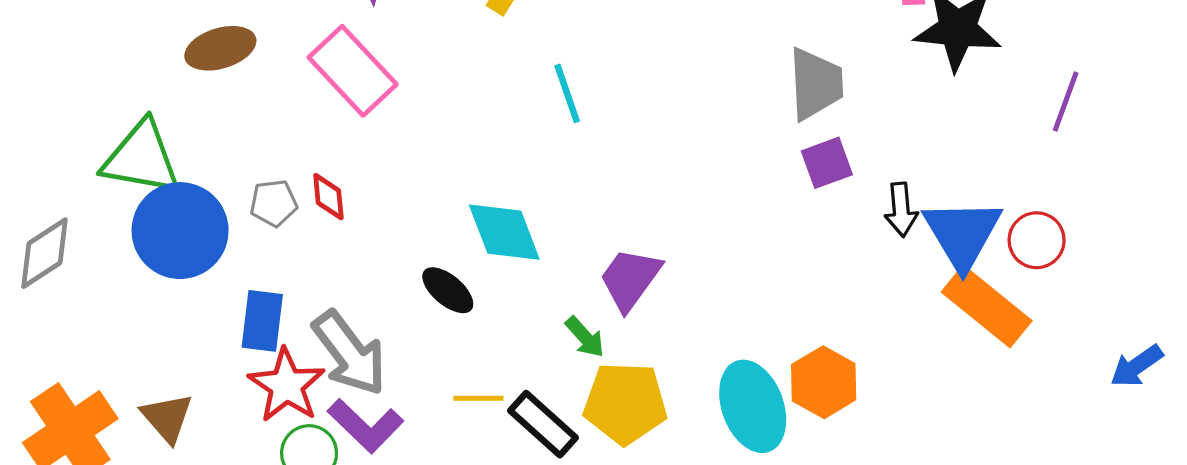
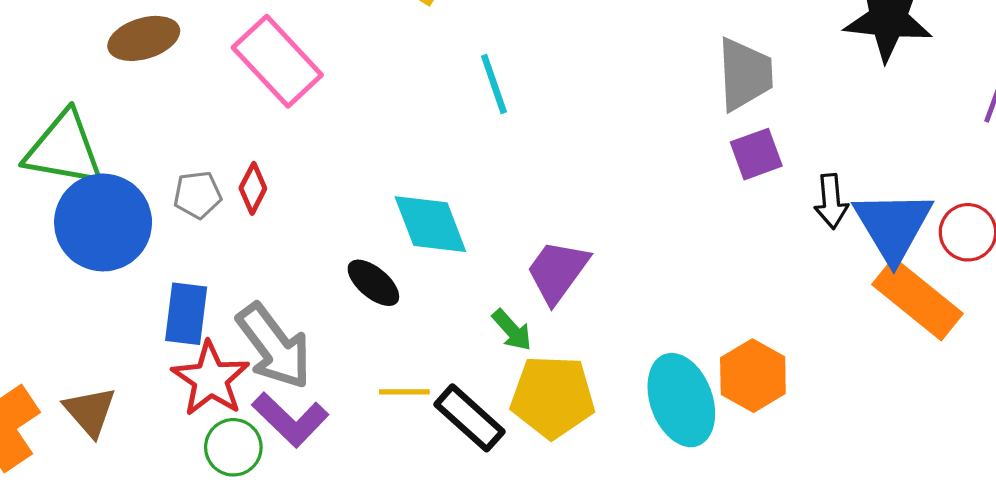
red diamond: (328, 197) -> (253, 188), turned 33

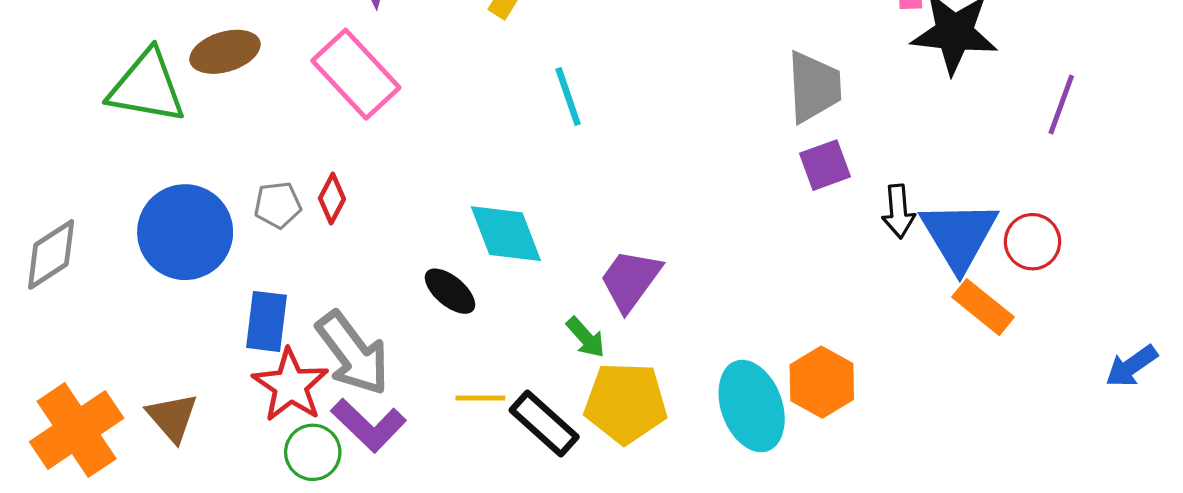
green triangle: (64, 149) -> (147, 87), moved
orange rectangle: (917, 299) -> (983, 307), size x0.7

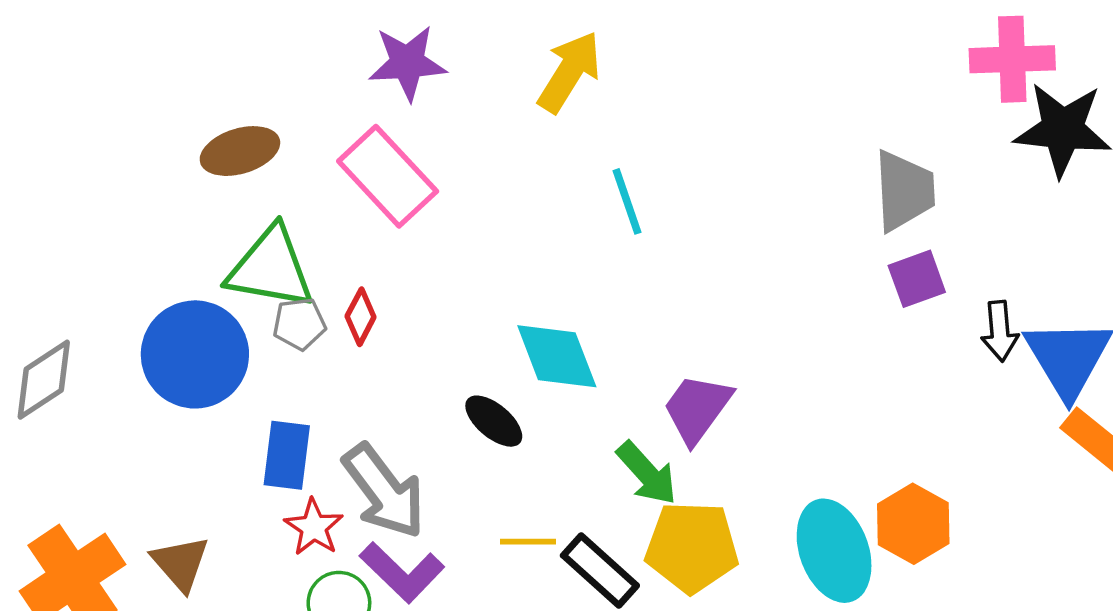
green triangle: (147, 87) -> (271, 268), moved
green arrow: (586, 337) -> (647, 473), size x1.4
red star: (290, 385) -> (314, 527), size x0.7

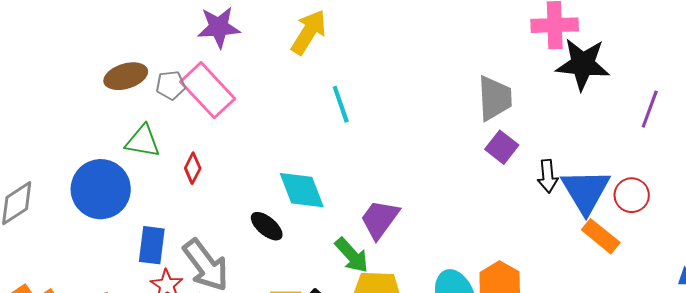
green triangle: (271, 268) -> (143, 141), size x0.7
purple square: (917, 279) -> (502, 147), turned -32
gray pentagon: (299, 324) -> (171, 85), moved

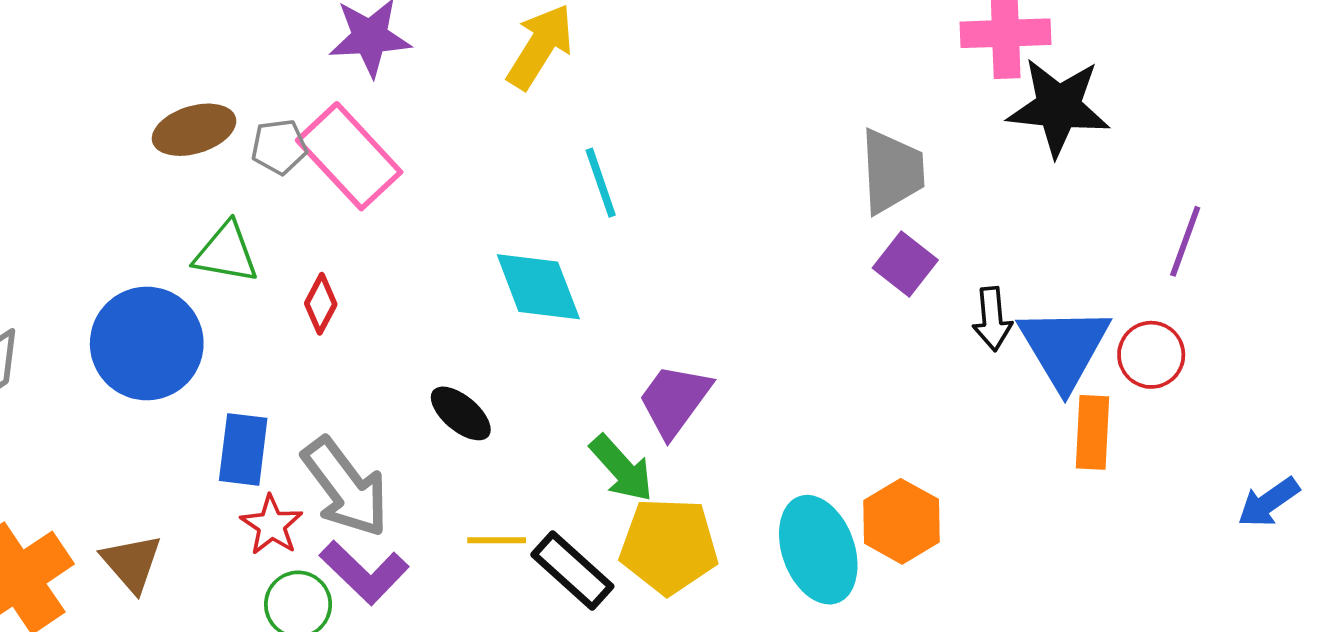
purple line: (650, 109) -> (1185, 241), moved
cyan diamond: (302, 190) -> (538, 287), moved
orange rectangle: (601, 236) -> (1093, 432), turned 54

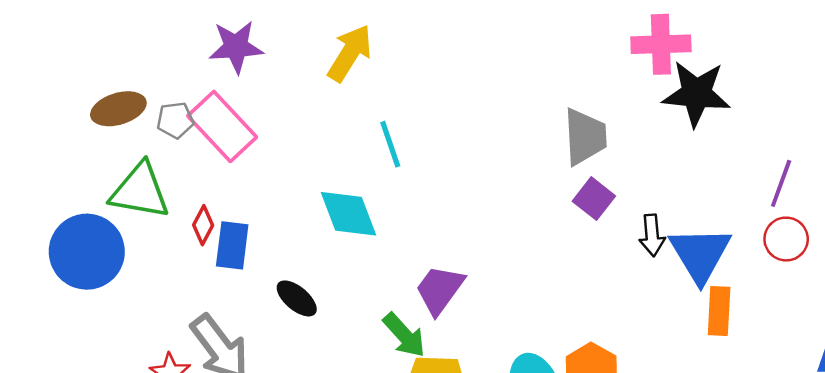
green triangle: (226, 253) -> (140, 191), size x1.4
red circle: (1151, 355) -> (786, 239), moved
blue rectangle: (243, 449) -> (232, 245), moved

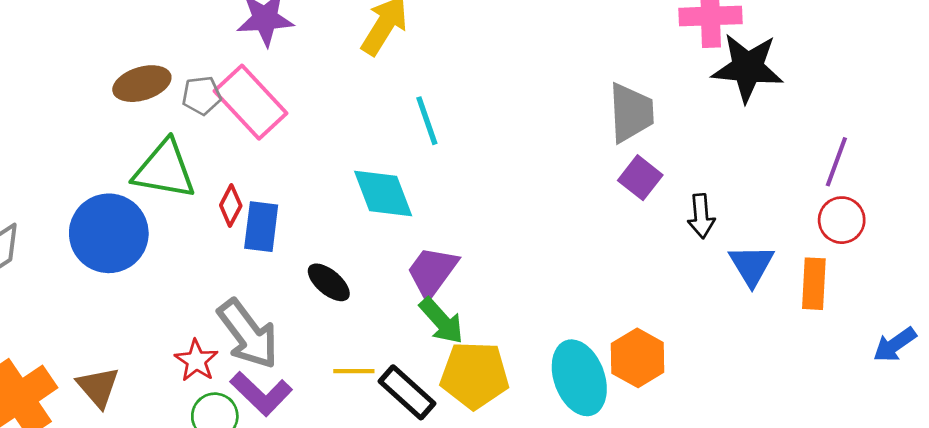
blue triangle: (700, 254) -> (752, 265), moved, size x0.7
purple trapezoid: (440, 290) -> (432, 272), moved
orange rectangle: (719, 311) -> (814, 284), moved

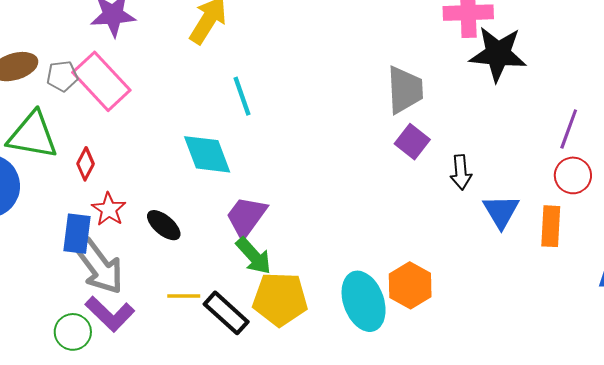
blue rectangle: (261, 227) -> (77, 234), moved
red star: (196, 361) -> (109, 209), moved

